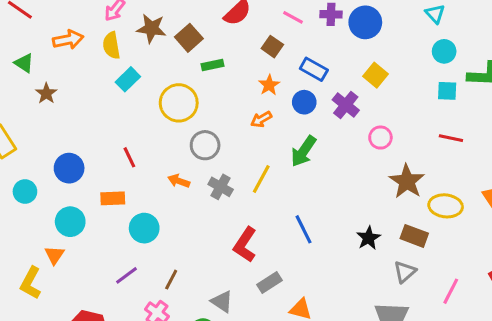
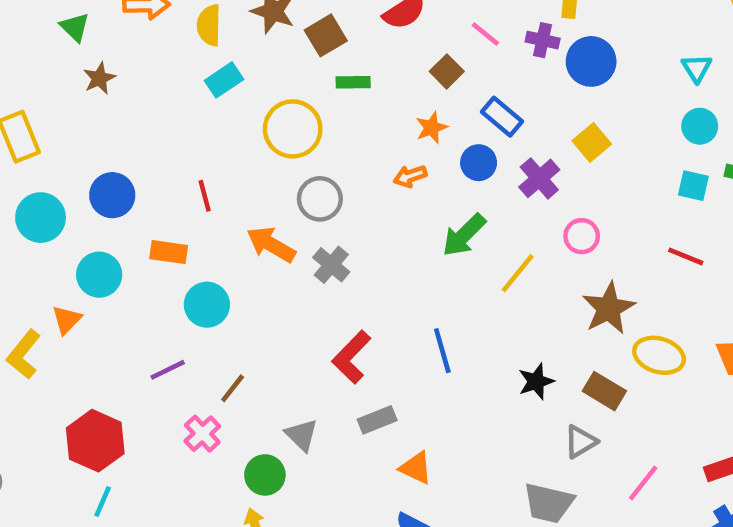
yellow line: (261, 179) -> (518, 273), moved
orange arrow: (179, 181) -> (271, 244), size x1.5
cyan circle: (25, 192) -> (41, 218), size x1.4

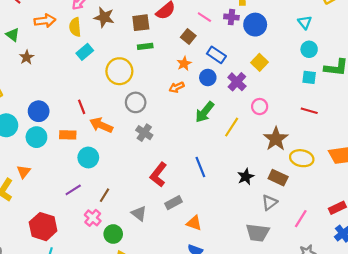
brown square: (326, 35) -> (141, 23), moved, turned 30
orange arrow: (271, 244) -> (101, 125), moved
cyan circle: (99, 275) -> (36, 137), moved
green circle: (265, 475) -> (113, 234), moved

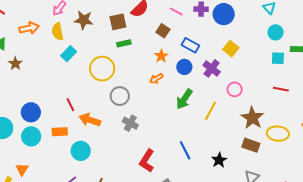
black star: (246, 177) -> (219, 160), moved
brown rectangle: (278, 178) -> (251, 145), moved

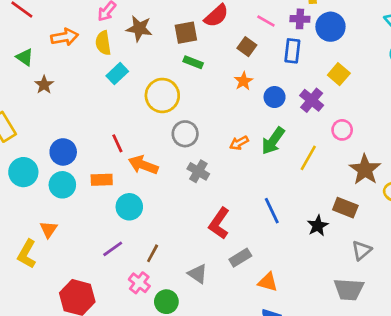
green rectangle: (124, 43) -> (193, 62), turned 32
blue rectangle: (190, 45) -> (292, 51), moved, turned 66
orange arrow: (156, 79) -> (239, 143), moved
brown rectangle: (251, 145) -> (345, 208), moved

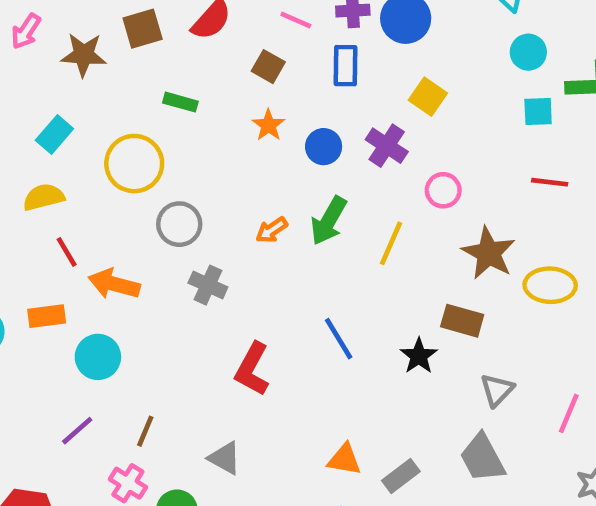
brown square: (186, 33) -> (143, 29), moved
yellow semicircle: (103, 43) -> (44, 197), moved, turned 90
gray rectangle: (240, 258) -> (401, 476), moved
gray trapezoid: (349, 289) -> (482, 458), turned 64

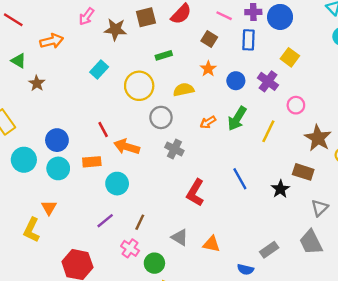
green rectangle: (180, 102) -> (164, 55), turned -35
yellow semicircle: (44, 197) -> (184, 90), moved
orange triangle: (344, 460) -> (211, 244), moved

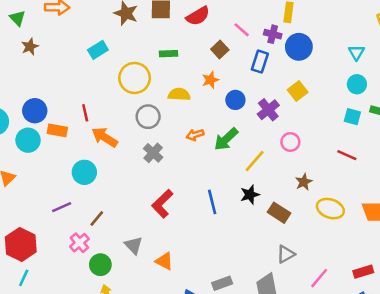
brown star: (318, 138) -> (304, 182), size x0.6
orange rectangle: (92, 162) -> (57, 130), moved
black star: (280, 189) -> (250, 195), moved

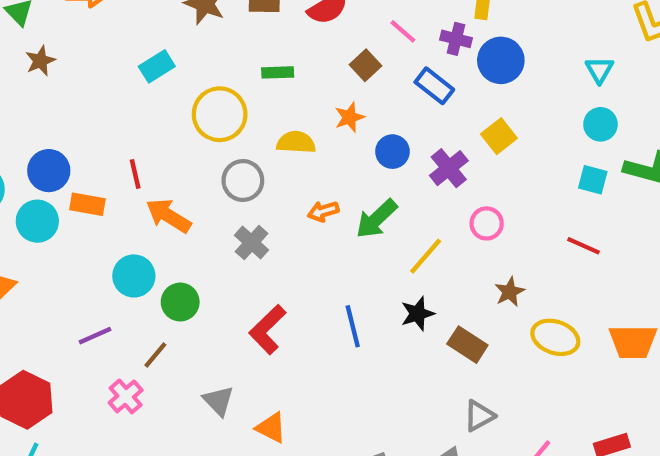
blue rectangle: (260, 62) -> (434, 86), turned -70
green circle: (100, 265) -> (180, 302), moved

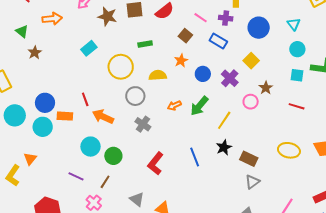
blue circle: (501, 60) -> (259, 28), moved
brown star: (510, 292) -> (266, 88), moved
purple line: (95, 336) -> (76, 176), turned 56
gray triangle: (479, 416) -> (252, 182), moved

